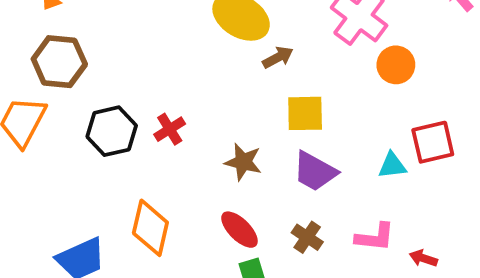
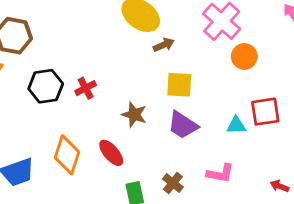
red ellipse: (239, 230) -> (111, 153), moved
brown cross: (307, 237) -> (173, 183), moved
red arrow: (423, 258) -> (279, 186), moved

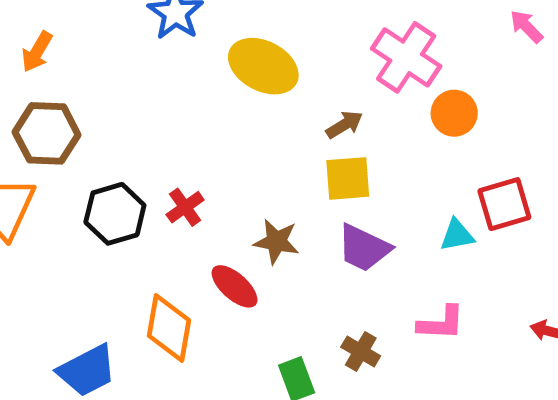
brown arrow: (164, 45) -> (344, 125), moved
red ellipse: (111, 153) -> (235, 286), moved

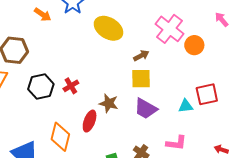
orange arrow: (37, 52) -> (43, 15), moved, turned -90
orange circle: (454, 113) -> (194, 45), moved
red ellipse: (235, 286) -> (90, 121), turned 65

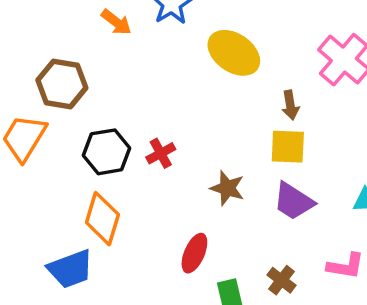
brown arrow: (141, 56) -> (290, 105), turned 105
red ellipse: (90, 121) -> (194, 253), moved
orange diamond: (60, 137) -> (102, 219), moved

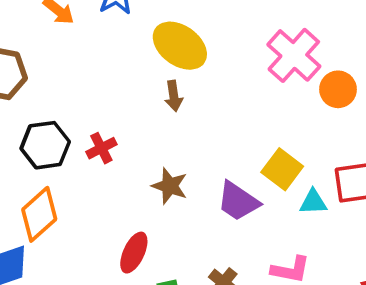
brown arrow: (290, 105) -> (174, 96), moved
yellow square: (288, 147) -> (282, 169), moved, turned 33
orange diamond: (102, 219) -> (39, 214), turned 30

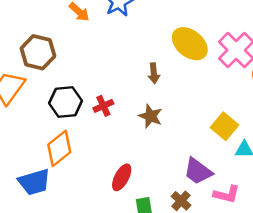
yellow ellipse: (180, 46) -> (190, 44), moved
brown star: (170, 186) -> (150, 116), moved
purple trapezoid: (238, 201) -> (198, 171), moved

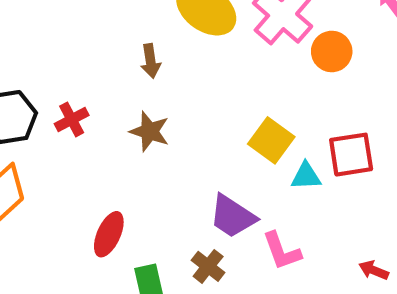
pink L-shape: (227, 194) -> (282, 251), turned 60

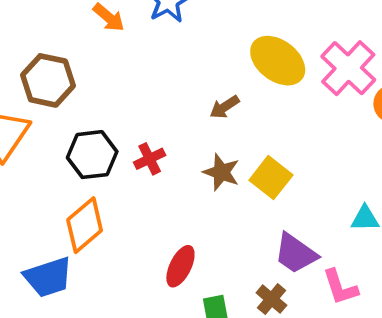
brown arrow: (151, 61) -> (225, 107), turned 64
yellow square: (271, 140) -> (271, 178), moved

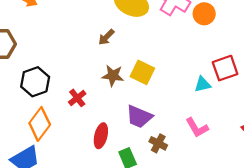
red cross: (150, 159) -> (77, 98), moved
purple trapezoid: (296, 253) -> (139, 117), moved

